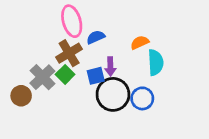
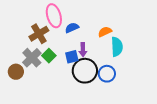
brown cross: (69, 53) -> (39, 34), moved

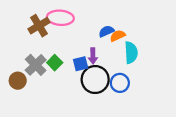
pink ellipse: (54, 16) -> (60, 18), turned -70
blue semicircle: (72, 28) -> (106, 31), moved
brown cross: (39, 34) -> (39, 26), moved

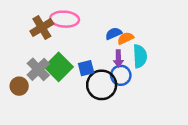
purple arrow: (93, 56) -> (118, 59), moved
green square: (55, 63) -> (59, 67), size x1.6
blue circle: (120, 83) -> (121, 75), moved

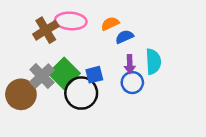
orange semicircle: (126, 38) -> (110, 24), moved
black circle: (102, 85) -> (81, 93), moved
brown circle: (19, 86) -> (21, 94), size x1.5

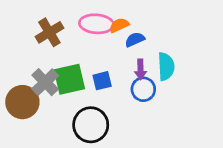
pink ellipse: (71, 21) -> (96, 24), moved
green square: (64, 73) -> (69, 79), turned 32
black circle: (81, 93) -> (91, 125), moved

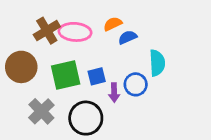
pink ellipse: (96, 24) -> (75, 32), moved
purple arrow: (140, 69) -> (114, 93), moved
gray cross: (45, 82) -> (41, 111), moved
brown circle: (22, 102) -> (21, 67), moved

